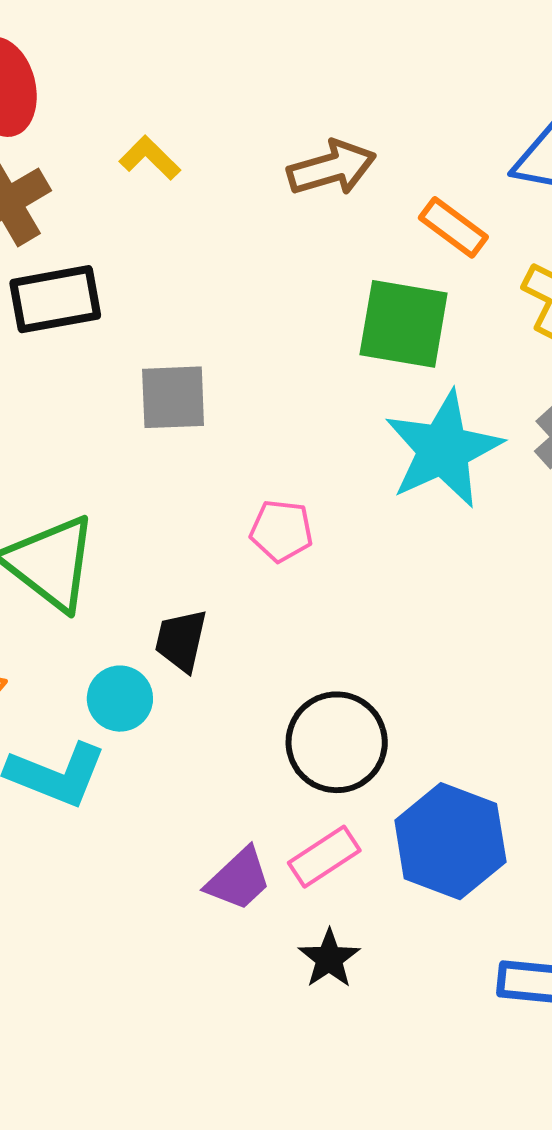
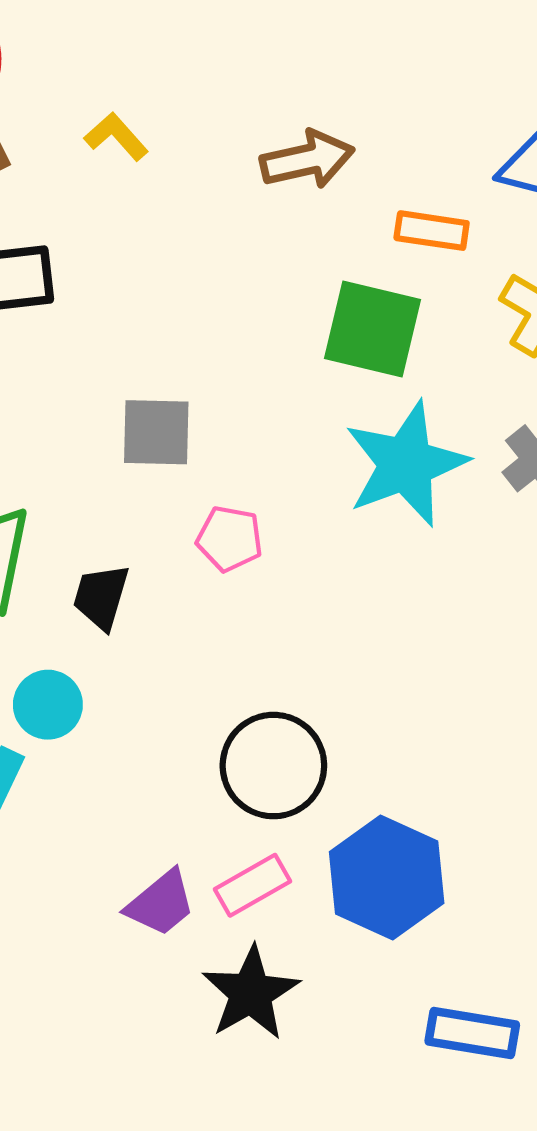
orange rectangle: (453, 227) -> (432, 231), turned -32
gray square: (173, 397) -> (156, 432), moved
black trapezoid: (181, 640) -> (101, 597), moved
black star: (329, 959) -> (251, 993), size x1.5

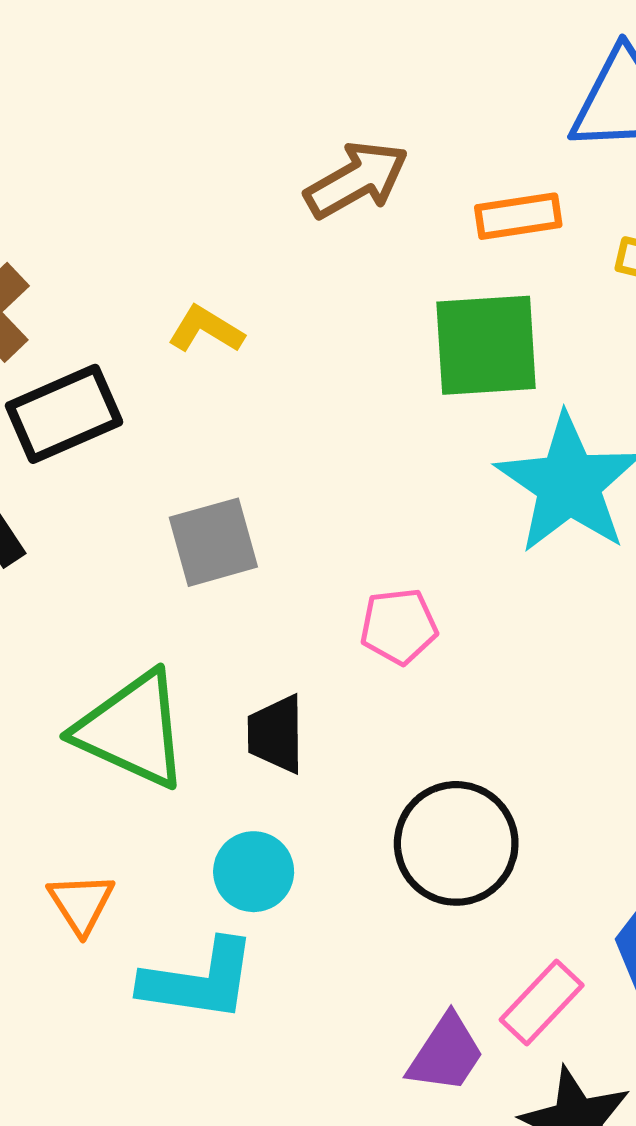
yellow L-shape: (116, 137) -> (206, 329), moved
gray square: (156, 432) -> (213, 542), moved
black circle: (273, 766) -> (456, 843), moved

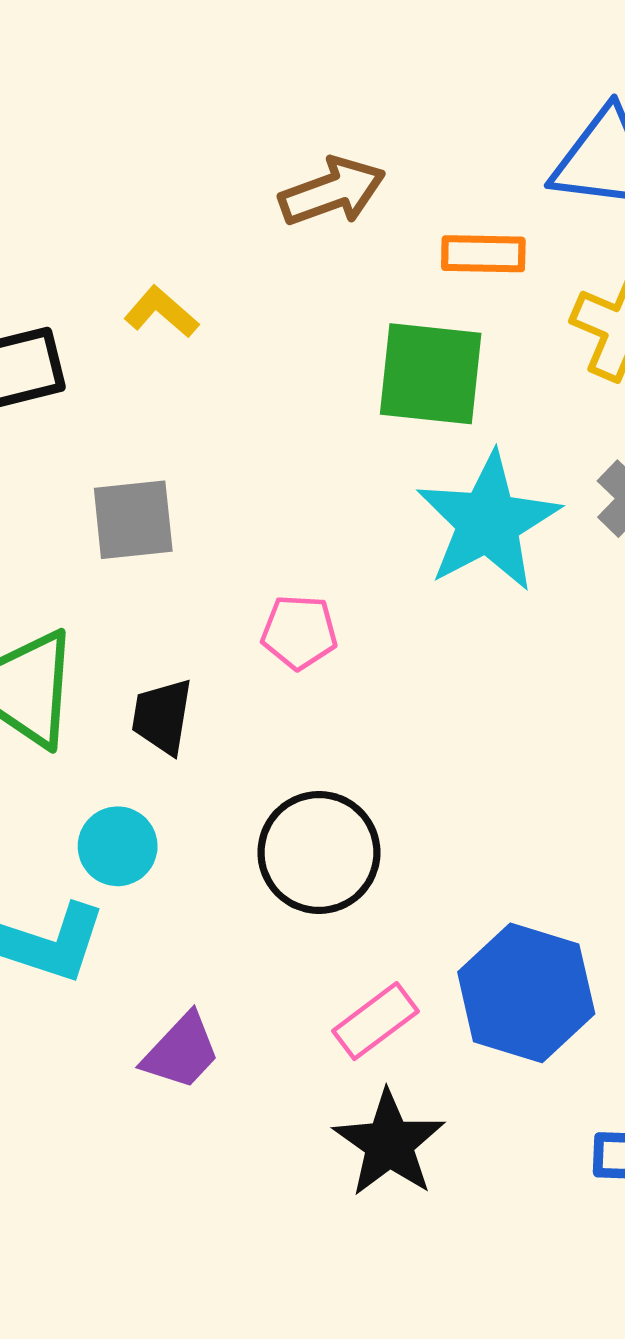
purple trapezoid: (446, 1054) -> (181, 1051), moved

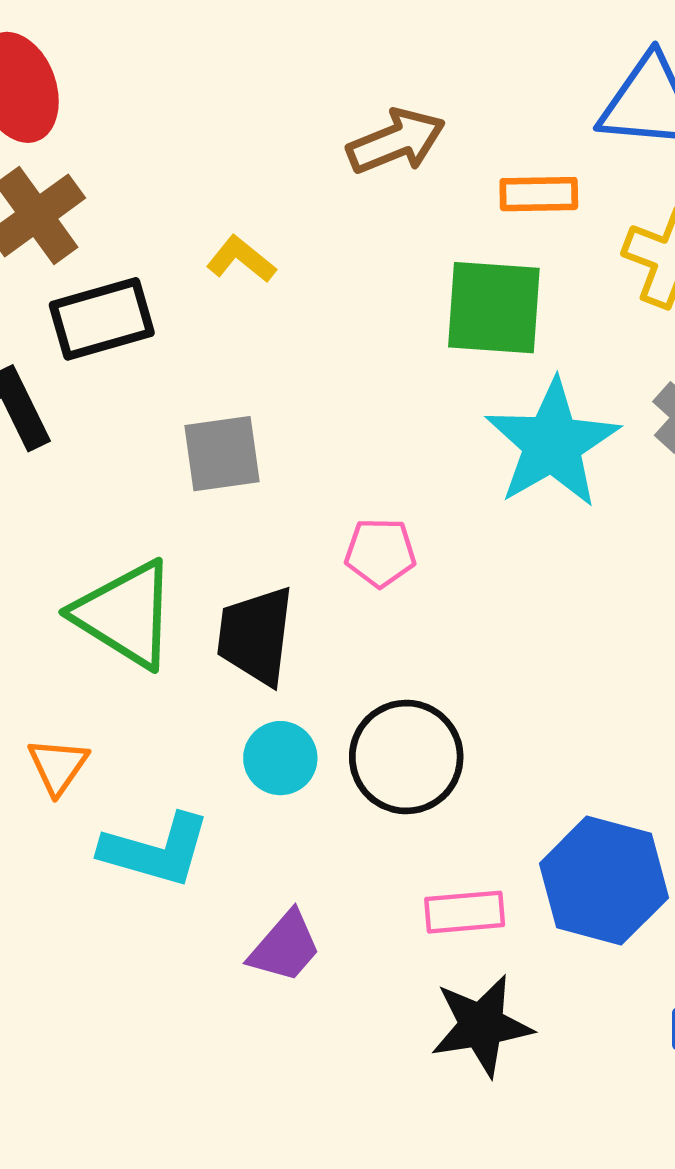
black trapezoid: (162, 716) -> (256, 636), size x1.4
cyan circle: (118, 846) -> (280, 758), moved
pink rectangle: (376, 1021) -> (465, 912), turned 34
black star: (389, 1144) -> (481, 1026), turned 30

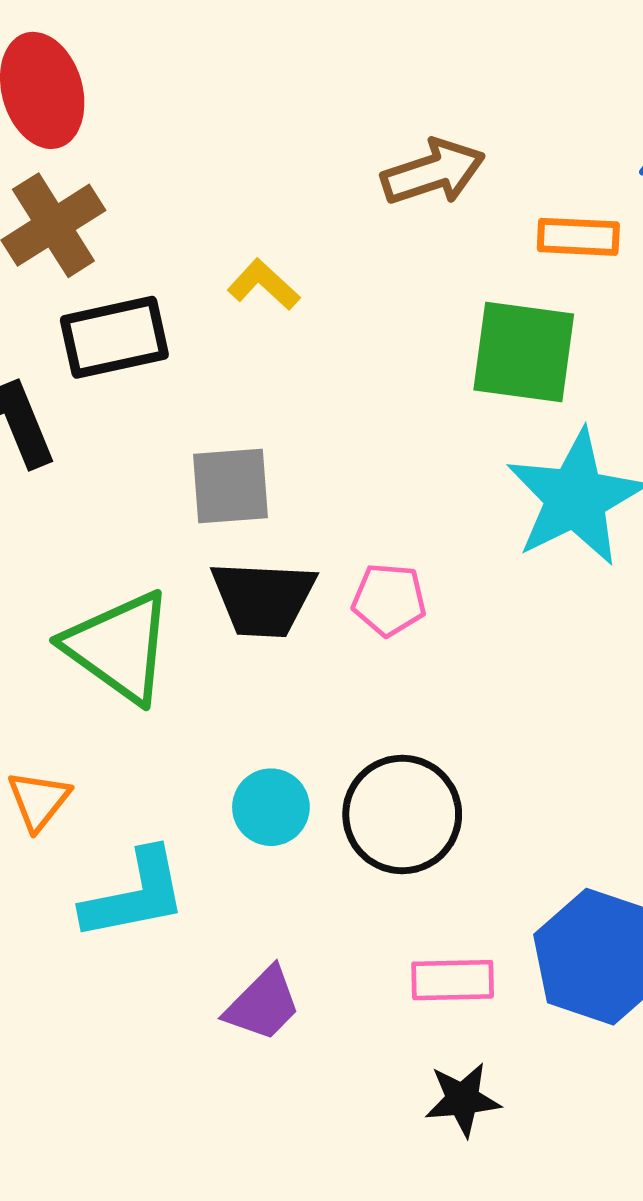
black trapezoid: (256, 636) -> (263, 599), moved, turned -98
cyan L-shape: (156, 850) -> (135, 895), turned -31
black star: (481, 1026) -> (463, 1099), size x0.7

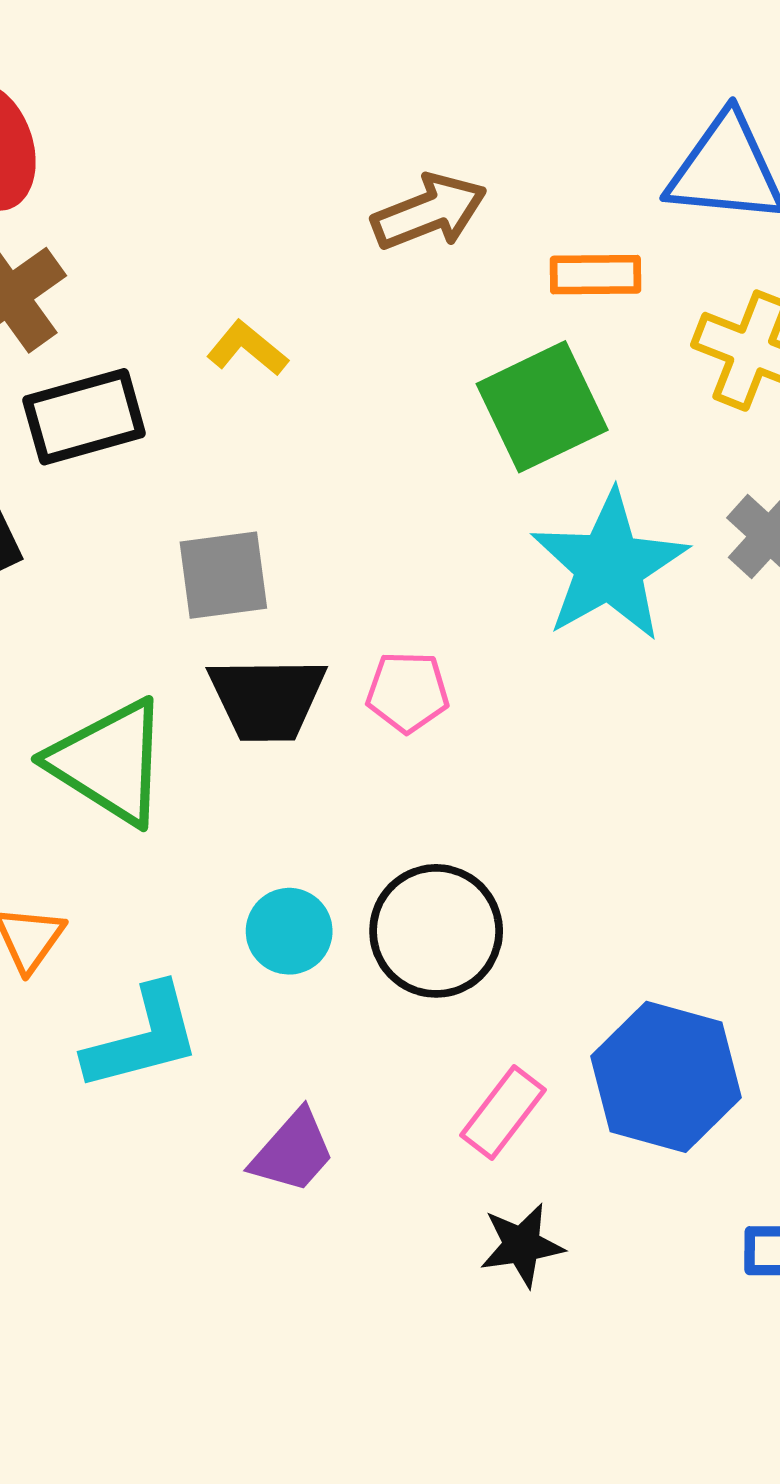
green square: (524, 352) -> (542, 407), turned -30
pink rectangle: (453, 980) -> (503, 1112), turned -48

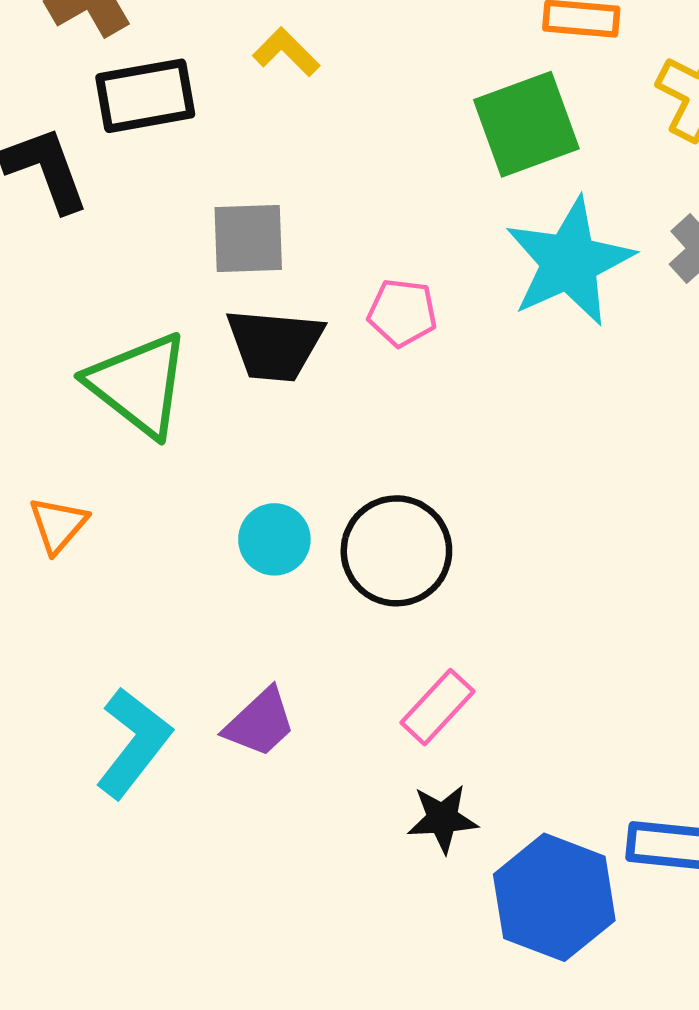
pink pentagon: (408, 692) -> (402, 313), moved
cyan L-shape: (143, 1038) -> (133, 743), moved, turned -43
blue hexagon: (666, 1077) -> (554, 897), moved

